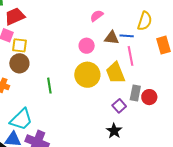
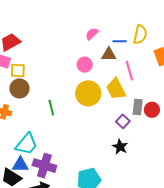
blue line: (127, 36) -> (120, 41), moved

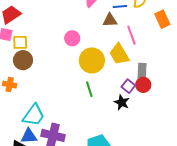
pink circle: (85, 65) -> (72, 38), moved
green line: (51, 108) -> (89, 89), moved
red circle: (152, 110) -> (143, 85), moved
black star: (120, 147) -> (122, 102), moved

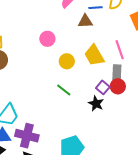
pink line: (131, 35) -> (120, 50), moved
yellow circle: (92, 60) -> (67, 61), size x0.6
green line: (89, 89) -> (64, 90), turned -35

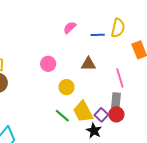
brown triangle: (85, 21) -> (88, 64), moved
yellow trapezoid: (94, 55) -> (83, 112), moved

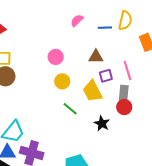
yellow circle: (67, 87) -> (62, 81), moved
yellow trapezoid: (83, 112) -> (92, 91), moved
purple square: (101, 115) -> (106, 76), moved, turned 32

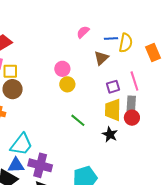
yellow semicircle: (125, 20) -> (126, 43), moved
brown triangle: (96, 57) -> (101, 58), moved, turned -42
yellow circle: (62, 81) -> (67, 84), moved
yellow trapezoid: (92, 91) -> (113, 110), moved, turned 30

